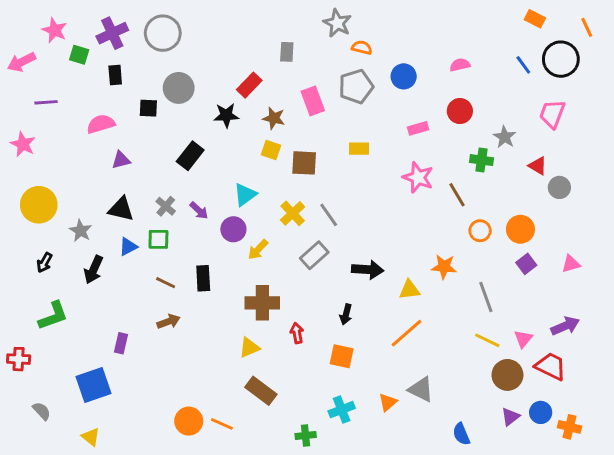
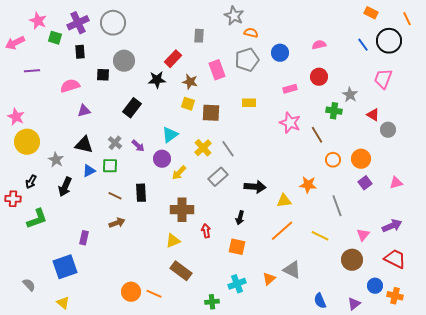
pink star: (23, 144) -> (16, 117), moved
yellow line: (487, 340) -> (320, 236), moved
red cross: (19, 359) -> (13, 199), moved
red trapezoid: (551, 366) -> (395, 259), moved
purple triangle: (510, 417) -> (354, 304), moved

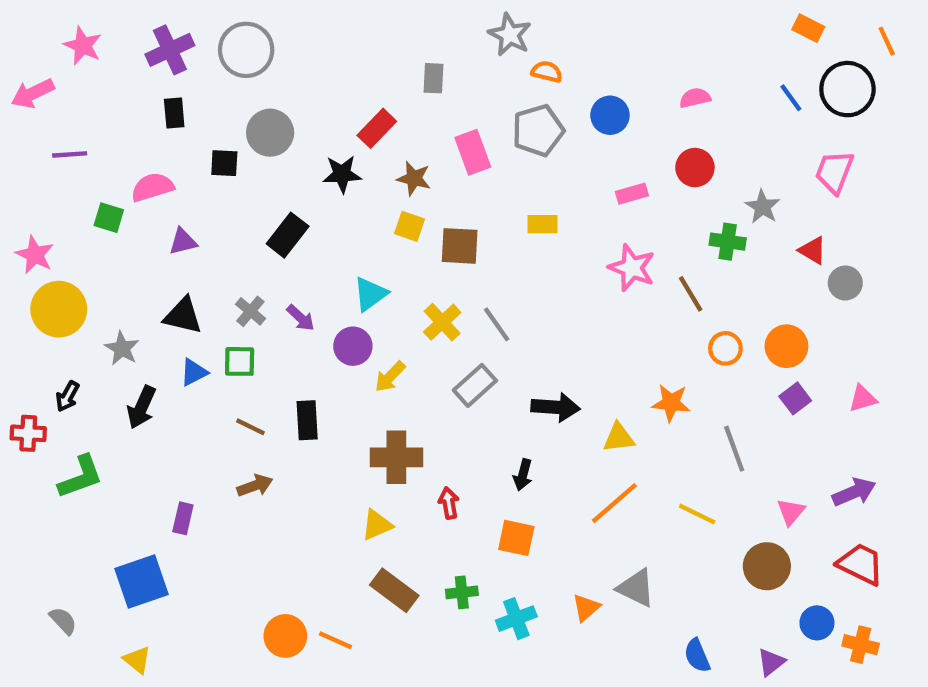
green square: (55, 38) -> (109, 218), moved
green cross: (212, 302) -> (462, 592), moved

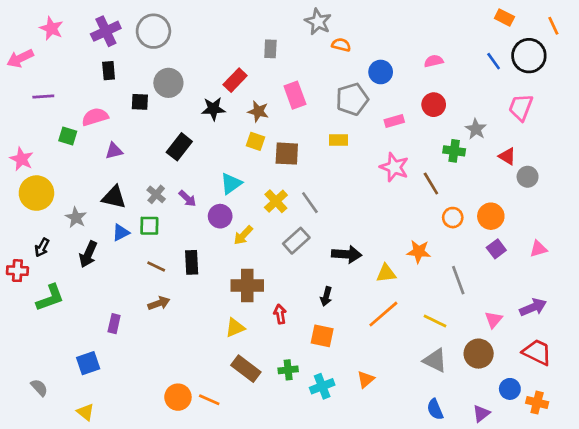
gray pentagon: (538, 130) -> (352, 99), moved
blue square: (142, 581) -> (88, 363), size x0.7
gray triangle: (636, 588) -> (435, 360), moved

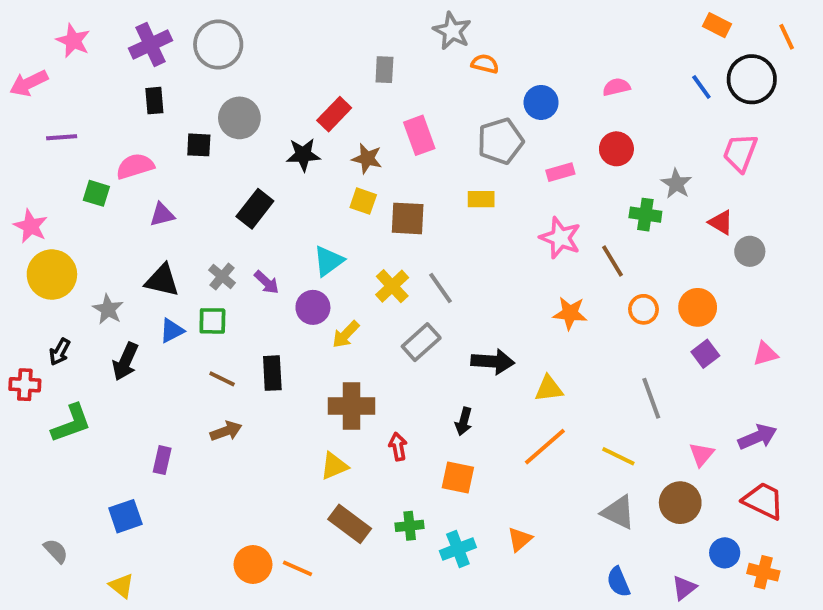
orange star: (419, 252) -> (570, 313), moved

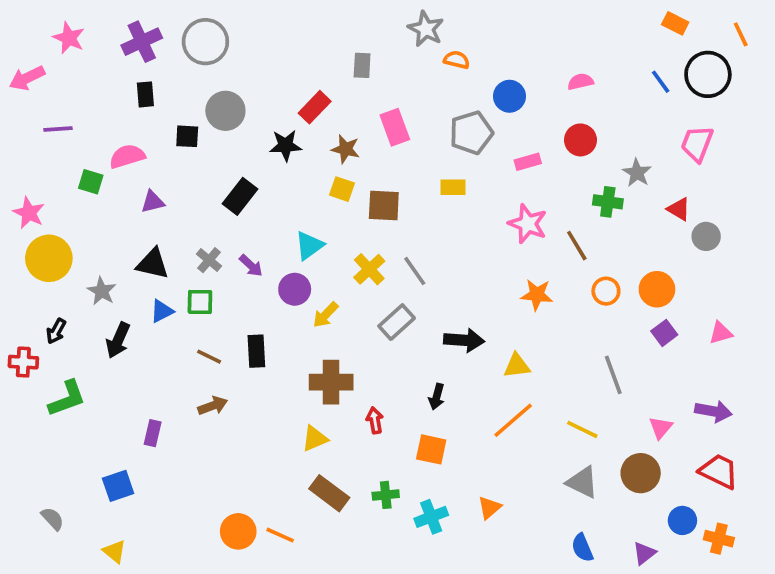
purple arrow: (758, 437) -> (713, 411), turned 33

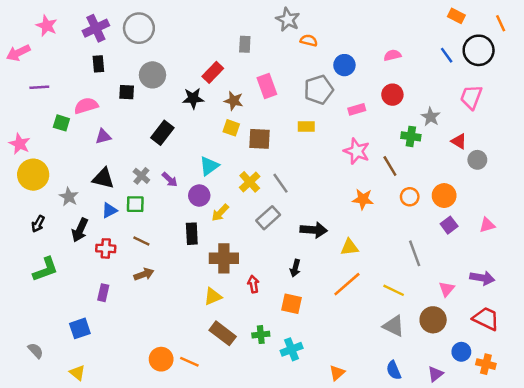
black rectangle: (256, 351) -> (192, 234), moved
red cross: (23, 362) -> (106, 248), moved
orange triangle: (489, 508) -> (337, 373), moved

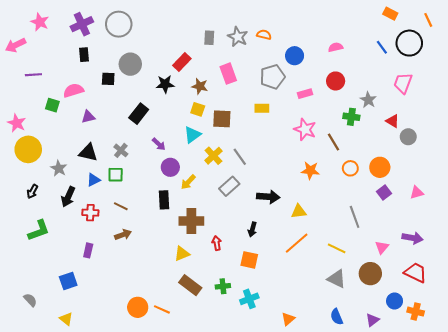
gray star: (288, 20) -> (238, 37), moved
cyan triangle: (209, 166) -> (192, 135), moved
purple arrow: (170, 180) -> (159, 144), moved

